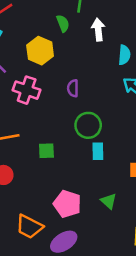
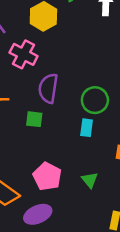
purple semicircle: (73, 88) -> (48, 88), moved, size x1.6
green circle: (88, 125) -> (95, 100), moved

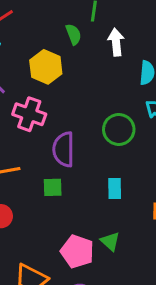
green circle: (95, 100) -> (119, 129), moved
green triangle: (90, 180) -> (110, 241), moved

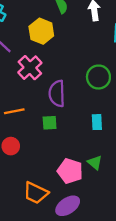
pink cross: (29, 114) -> (30, 68), turned 30

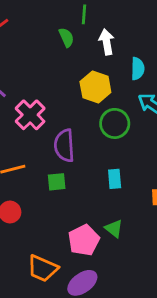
yellow hexagon: (41, 31) -> (95, 87), moved
pink pentagon: (70, 171) -> (84, 240), turned 30

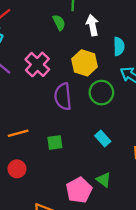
pink cross: (30, 115) -> (37, 64), moved
purple semicircle: (64, 146) -> (63, 97), moved
cyan rectangle: (115, 179) -> (103, 138), turned -35

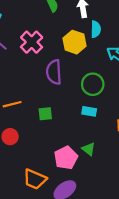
cyan semicircle: (119, 46) -> (96, 29), moved
green circle: (101, 93) -> (93, 84), moved
cyan rectangle: (103, 138) -> (89, 111), turned -40

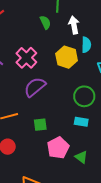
purple semicircle: (54, 72) -> (35, 87), moved, turned 55
pink pentagon: (66, 158) -> (58, 148), moved

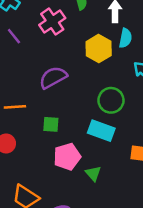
pink cross: (26, 58) -> (52, 22), moved
cyan rectangle: (81, 122) -> (101, 131), size x1.5

